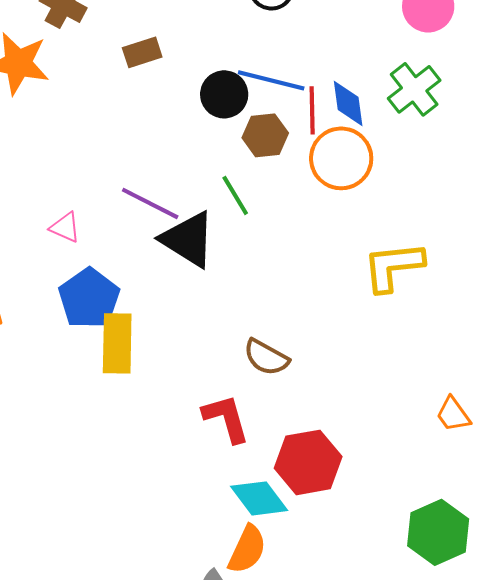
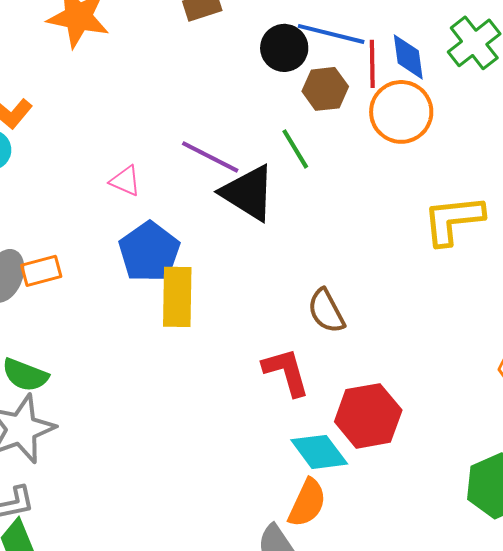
brown semicircle: (266, 357) -> (326, 311), turned 33

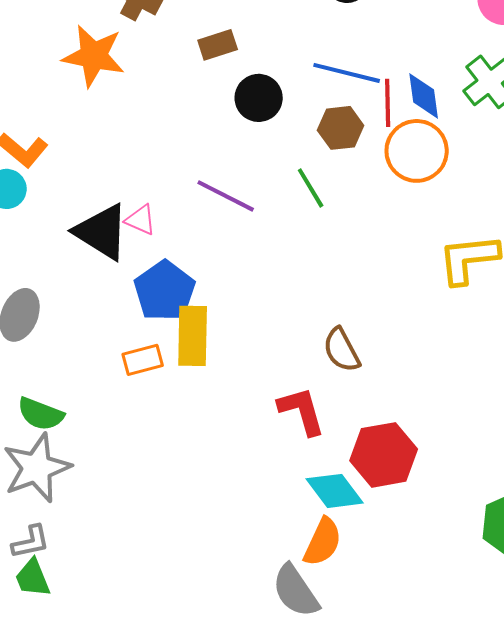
black circle: (284, 48) -> (259, 98), moved
black triangle: (248, 193) -> (102, 232), moved
orange rectangle: (41, 271) -> (143, 360), moved

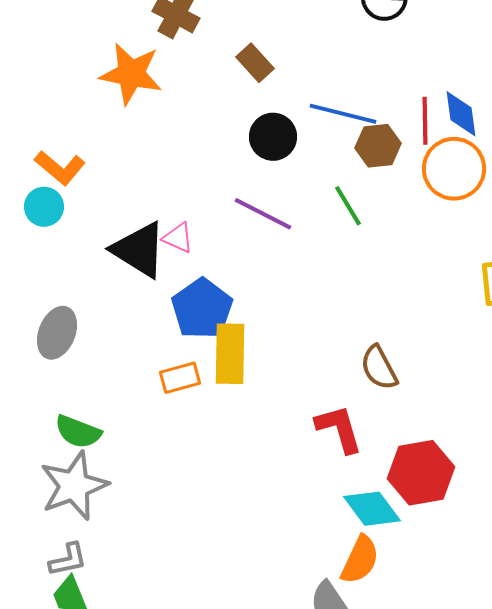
brown rectangle: (218, 45) -> (255, 63), turned 66
blue line: (347, 73) -> (343, 114), moved
black circle: (259, 98) -> (273, 137), moved

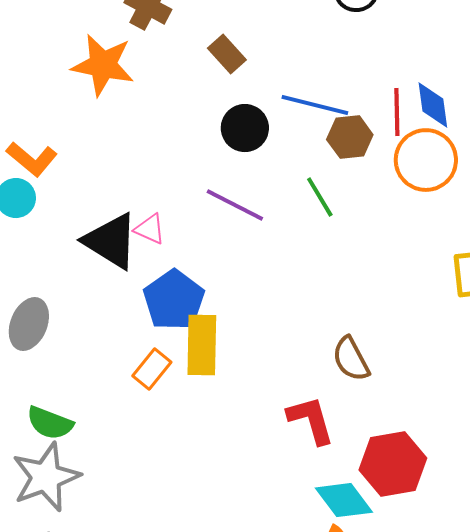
orange rectangle: (180, 378) -> (152, 369), turned -36

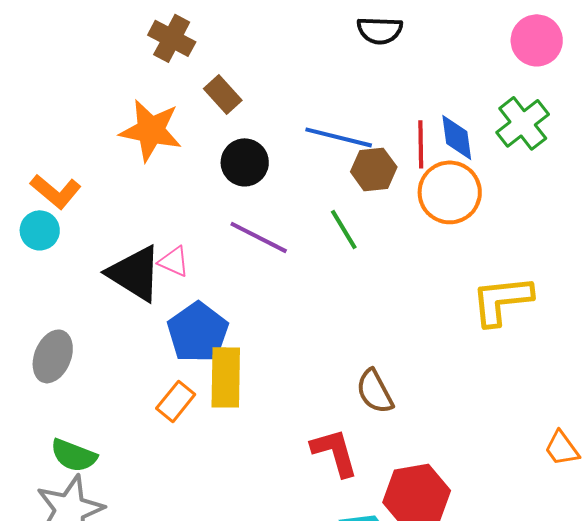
brown rectangle: (227, 54) -> (223, 94), moved
orange star: (103, 65) -> (151, 130), moved
black circle: (245, 128) -> (245, 162), moved

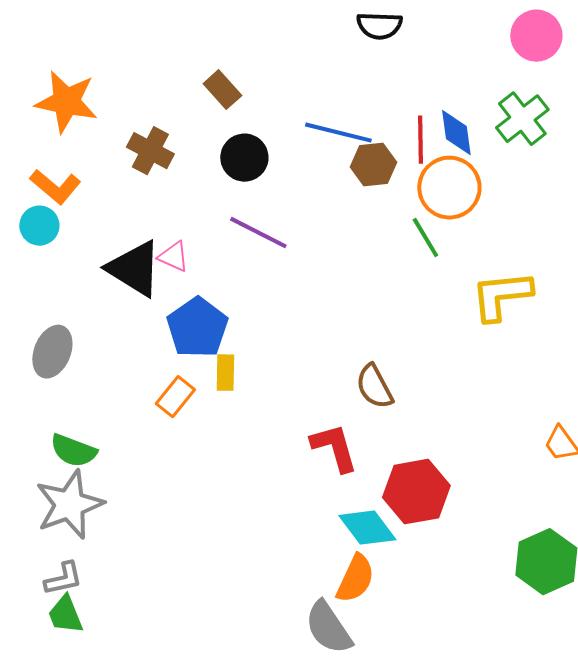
brown cross: (172, 38) -> (150, 151), moved
orange star: (151, 130) -> (66, 102), moved
green line: (344, 229) -> (425, 238), moved
yellow rectangle: (226, 377) -> (225, 373), size x0.6

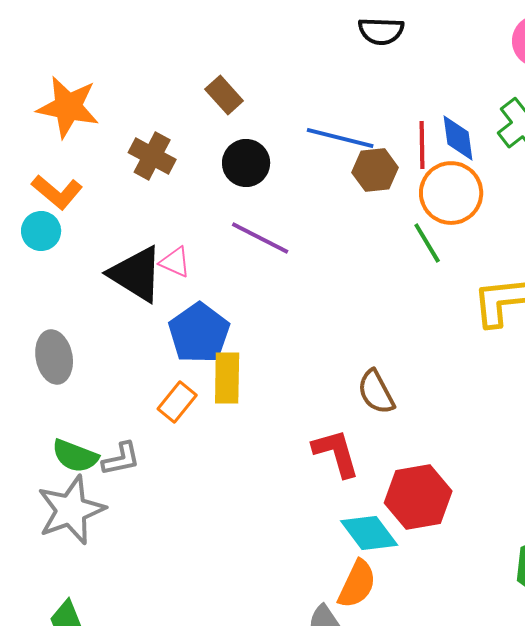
gray ellipse: (52, 352) -> (54, 357), turned -33
yellow rectangle: (225, 373) -> (227, 378), size x1.4
gray L-shape: (63, 579) -> (121, 459), moved

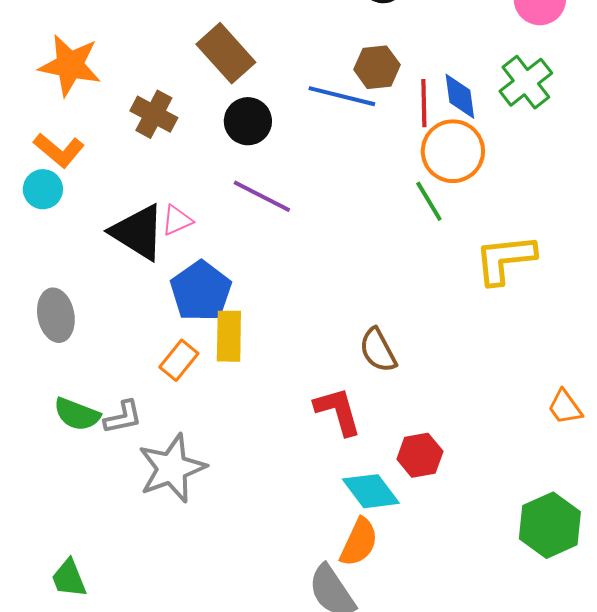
brown rectangle: (224, 95) -> (226, 53), size x1.5
brown hexagon: (375, 170) -> (377, 67), moved
pink triangle: (175, 262) -> (177, 220), turned -48
red hexagon: (418, 497) -> (420, 455), size x0.7
gray star: (71, 510) -> (172, 468), moved

